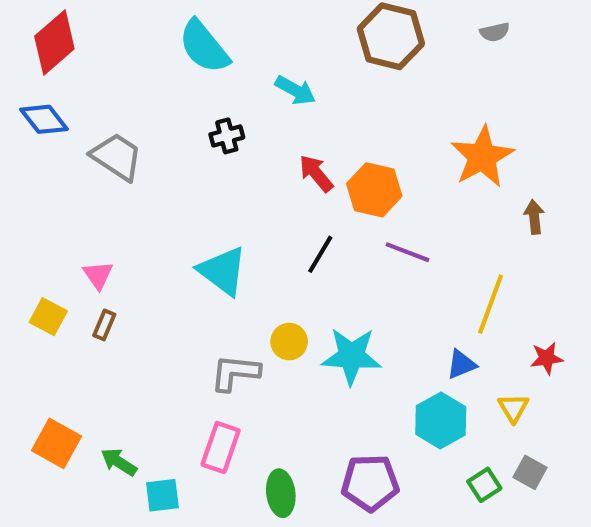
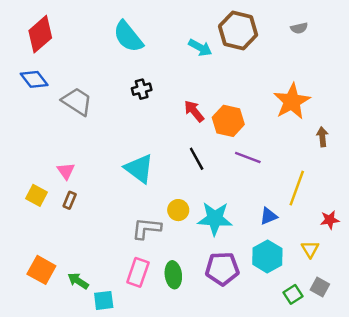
cyan arrow: (295, 90) -> (200, 48), moved
black line: (320, 254) -> (197, 159), turned -60
blue triangle: (461, 364) -> (269, 216), moved
purple pentagon: (370, 483) -> (222, 269), moved
green ellipse: (281, 493) -> (173, 275), moved

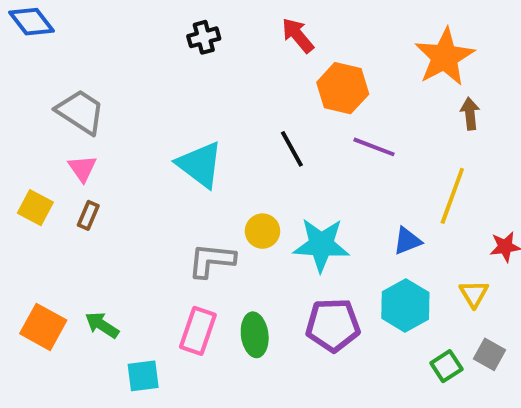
gray trapezoid: (77, 101) -> (80, 112), moved
red arrow: (194, 111) -> (298, 35), moved
brown arrow: (322, 137) -> (470, 114), moved
green arrow: (78, 281) -> (102, 325), moved

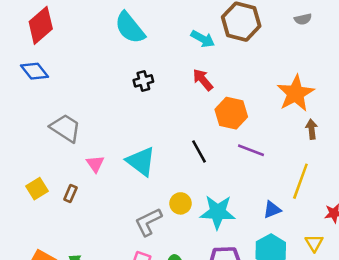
pink triangle: (82, 168) -> (95, 164), moved
yellow square: (35, 208) -> (37, 189), turned 30
gray L-shape: (212, 260) -> (148, 222), turned -32

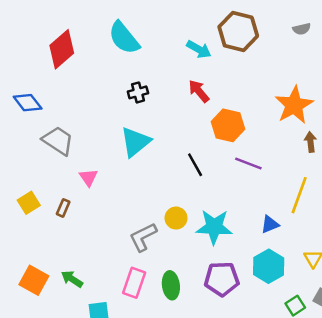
red diamond: (41, 25) -> (62, 49), moved
blue diamond: (35, 71) -> (28, 103), moved
cyan triangle: (141, 161) -> (135, 142), moved, turned 44

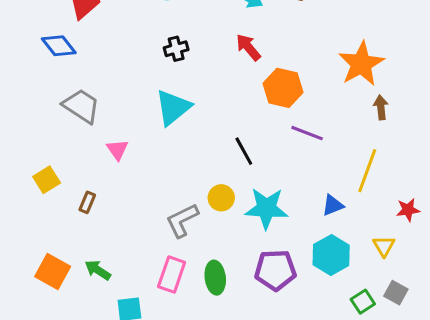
blue diamond: (28, 103) -> (59, 46), moved
black line: (195, 165) -> (244, 151), moved
brown rectangle: (63, 208) -> (87, 202), moved

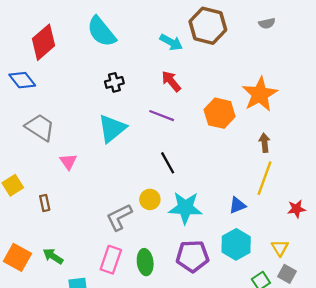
orange hexagon: (283, 88) -> (220, 113), moved
brown arrow: (381, 107) -> (265, 143), moved
purple line: (307, 133) -> (162, 116), moved
brown rectangle: (87, 202) -> (45, 203), turned -35
yellow triangle: (384, 246) -> (280, 248), moved

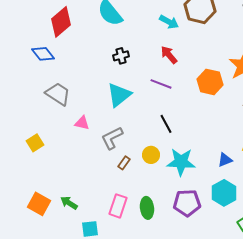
pink triangle: (68, 162) -> (82, 123), turned -42
brown rectangle: (45, 203) -> (124, 163), moved, turned 48
gray L-shape: (119, 217) -> (112, 138), moved

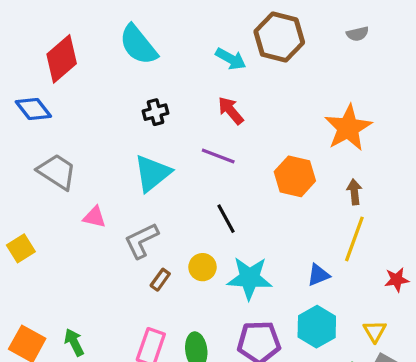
orange hexagon: (210, 82) -> (295, 176), moved
green arrow: (69, 203) -> (74, 342), turned 30

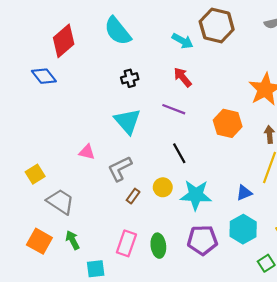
gray trapezoid: (57, 172) -> (60, 202), moved
cyan triangle: (152, 173) -> (128, 121), turned -32

